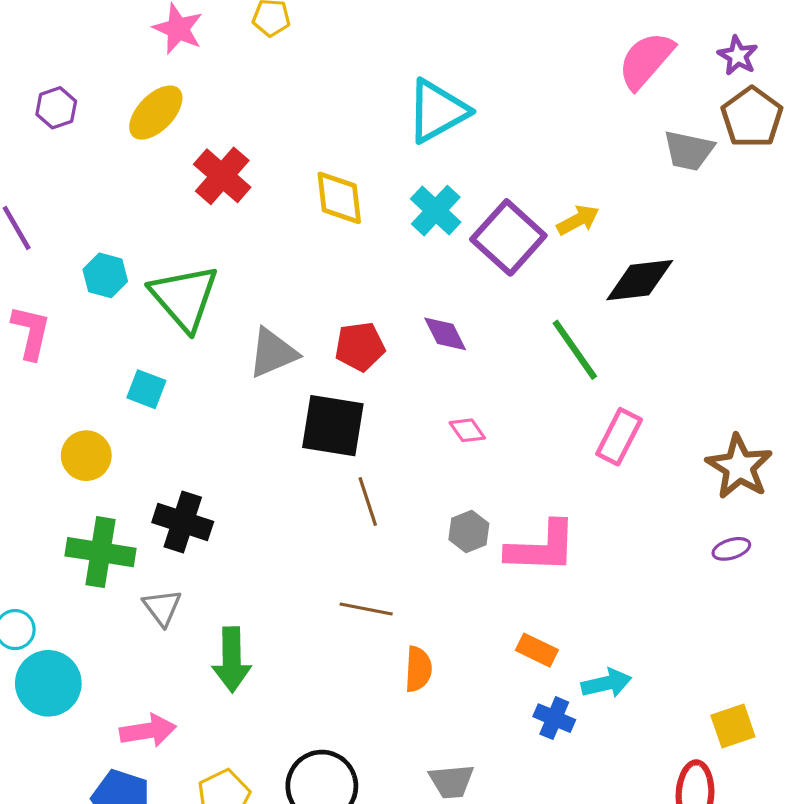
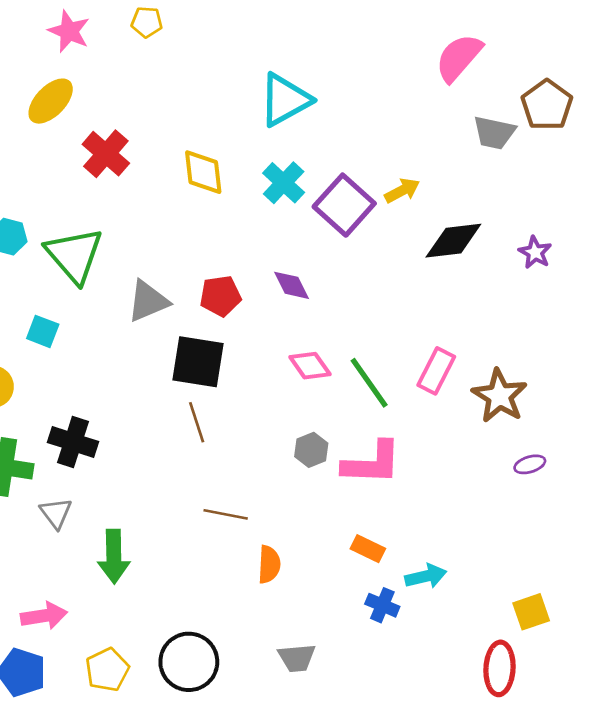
purple star: (738, 56) -> (535, 252), moved
green line: (575, 350) -> (369, 383), moved
pink diamond: (467, 430) -> (310, 366), size x1.4
brown star: (739, 467) -> (500, 396), moved
brown line: (368, 501) -> (197, 422), moved

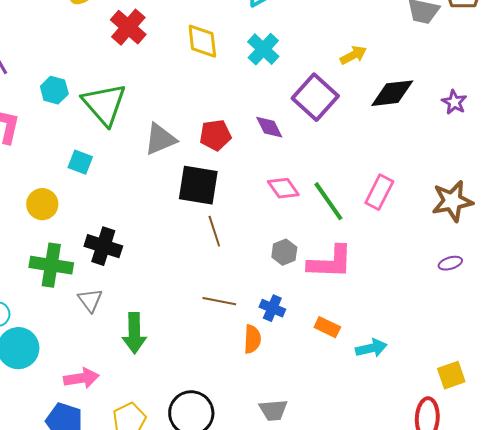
purple square: (344, 205) -> (315, 97), moved
brown star: (500, 396) -> (452, 201), moved, turned 30
brown line: (197, 422) -> (214, 231), moved
blue cross: (382, 605) -> (272, 308), moved

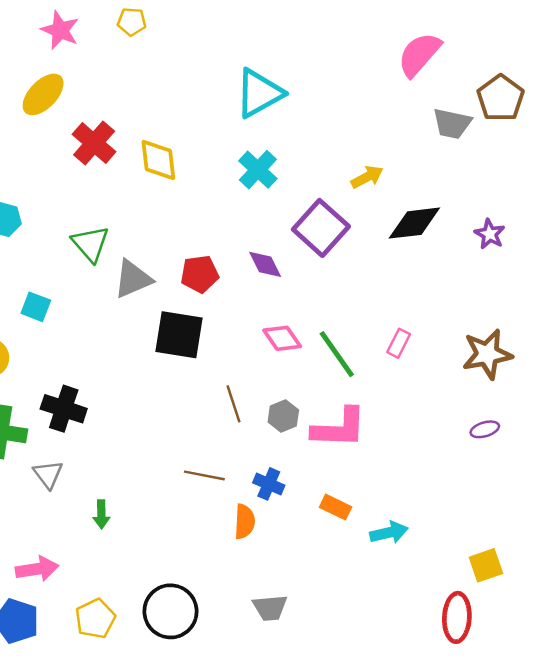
yellow diamond: (202, 41) -> (158, 160), moved
green triangle: (104, 104) -> (90, 244), moved, size x0.7
pink rectangle: (379, 192) -> (399, 343), size x0.7
brown line: (214, 231) -> (234, 404), moved
green arrow: (134, 333) -> (101, 514), size x0.6

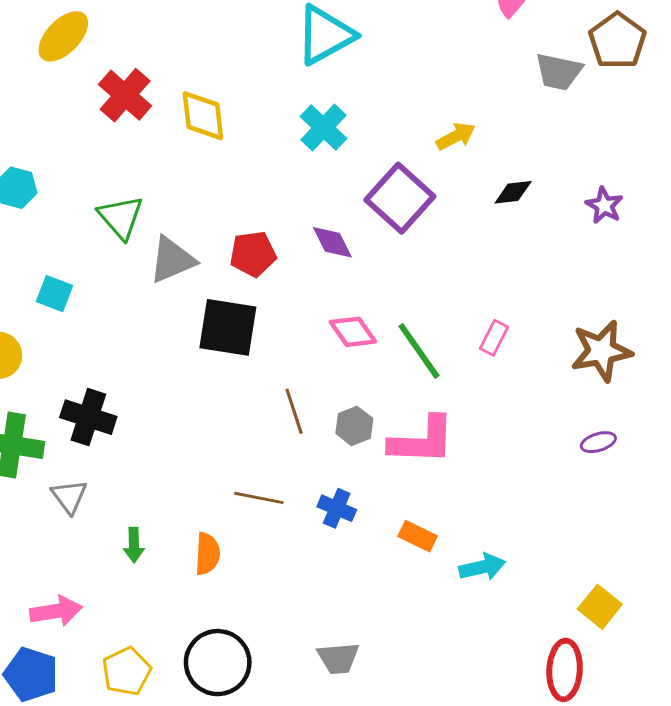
black diamond: (414, 223) -> (513, 192), size x0.6
orange semicircle: (245, 522) -> (207, 554), moved
yellow square: (486, 565) -> (600, 607), turned -32

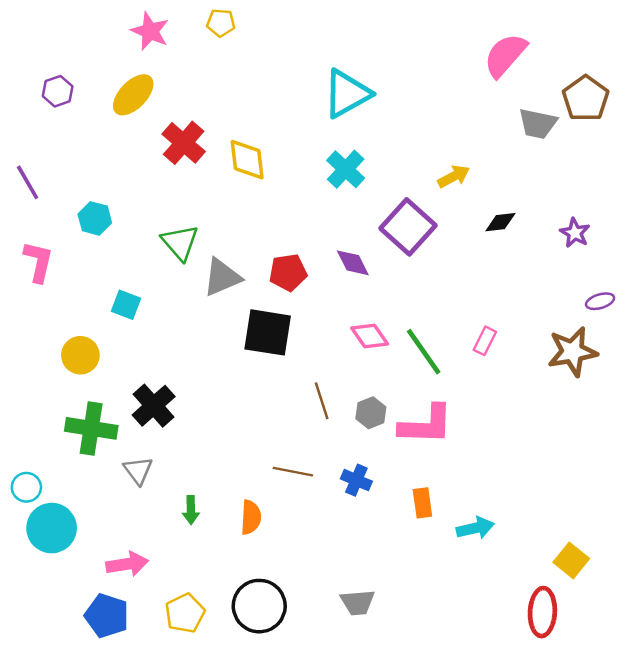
black cross: (88, 417) -> (154, 406), turned 30
purple ellipse: (598, 442) -> (600, 301), moved
orange rectangle: (418, 536) -> (422, 503), turned 56

